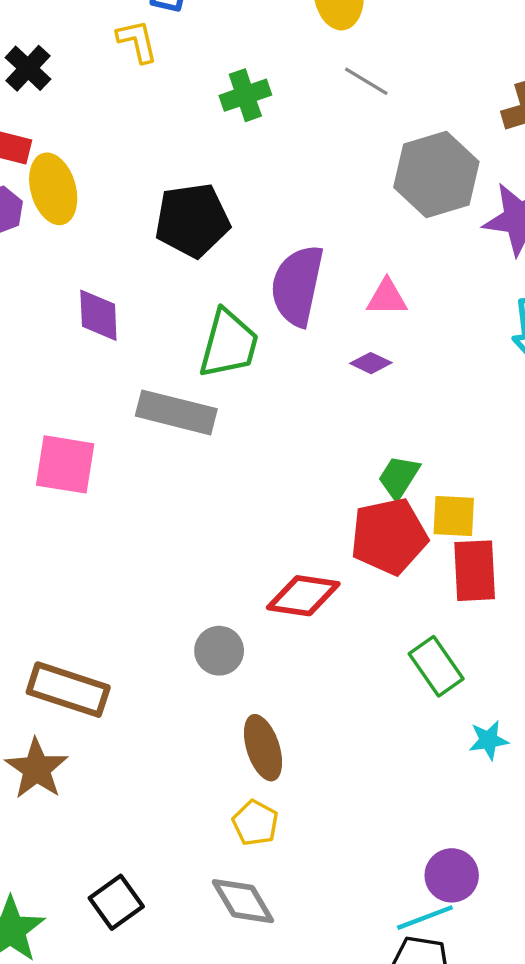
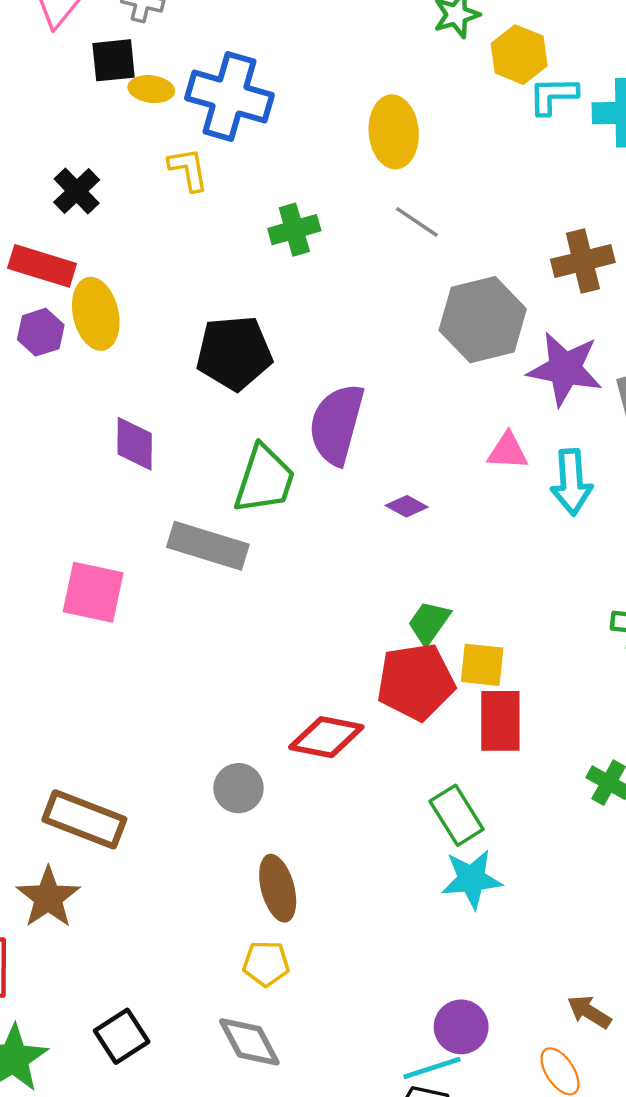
pink triangle: (387, 298) -> (508, 451), moved
cyan star: (489, 740) -> (472, 879), moved, size x1.5
yellow pentagon: (255, 823) -> (266, 964), turned -30

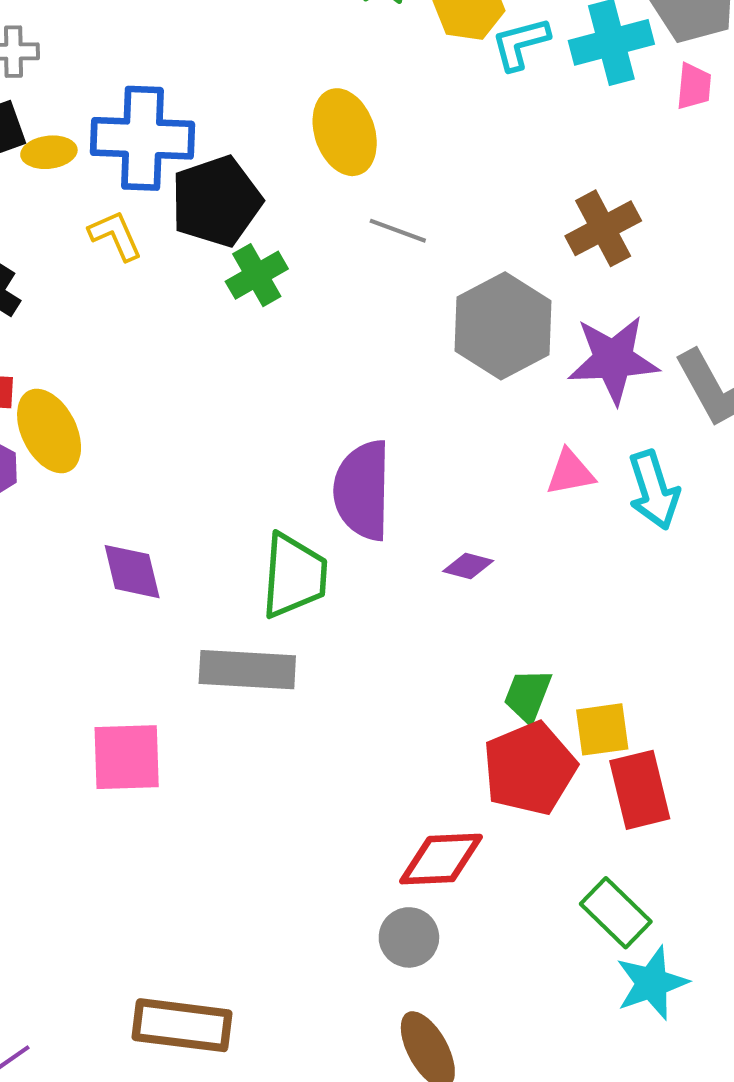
black pentagon: (234, 353) -> (216, 201), moved
gray circle: (239, 788) -> (409, 937), moved

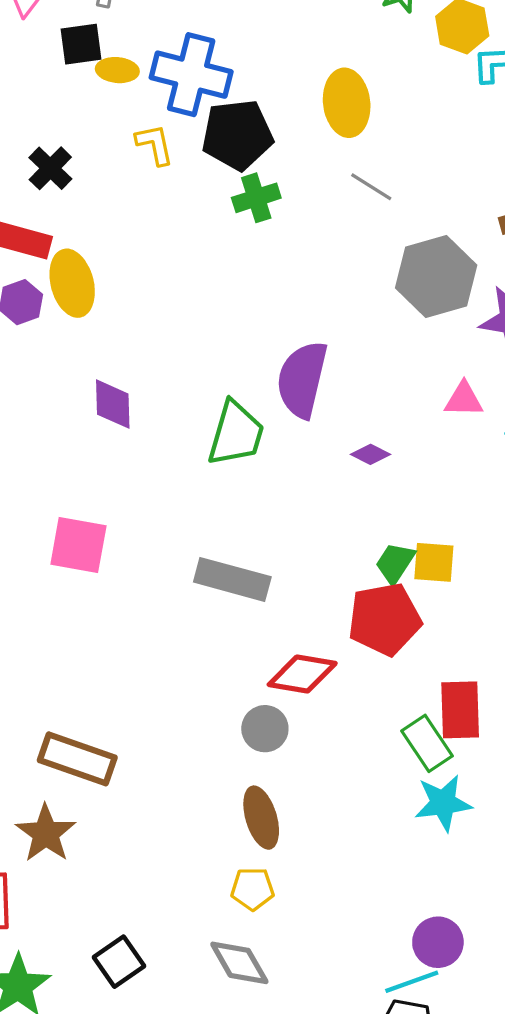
gray rectangle: (247, 670) -> (232, 579), moved
yellow square: (602, 729) -> (434, 562), moved
red rectangle: (640, 790) -> (460, 710), moved

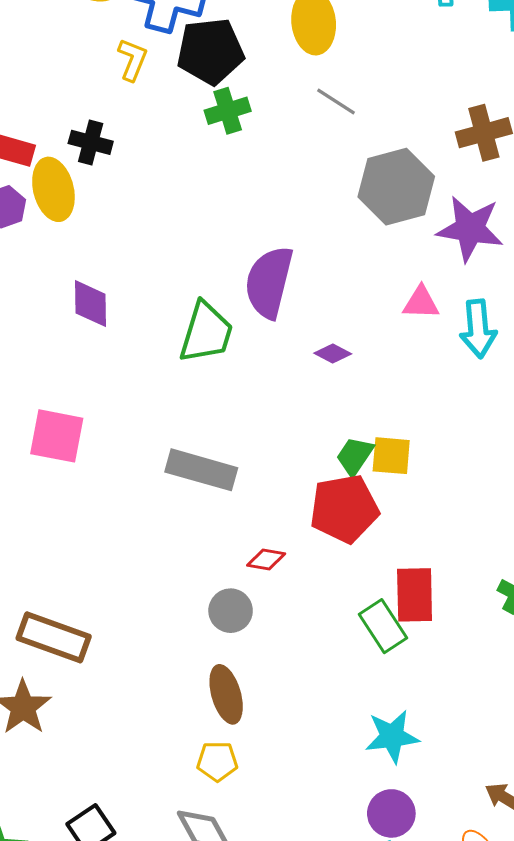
yellow L-shape: (155, 144) -> (132, 60), turned 33
black cross: (50, 168) -> (91, 142), moved, turned -30
red diamond: (302, 674) -> (266, 560), size x0.6
cyan star: (443, 803) -> (392, 737), moved

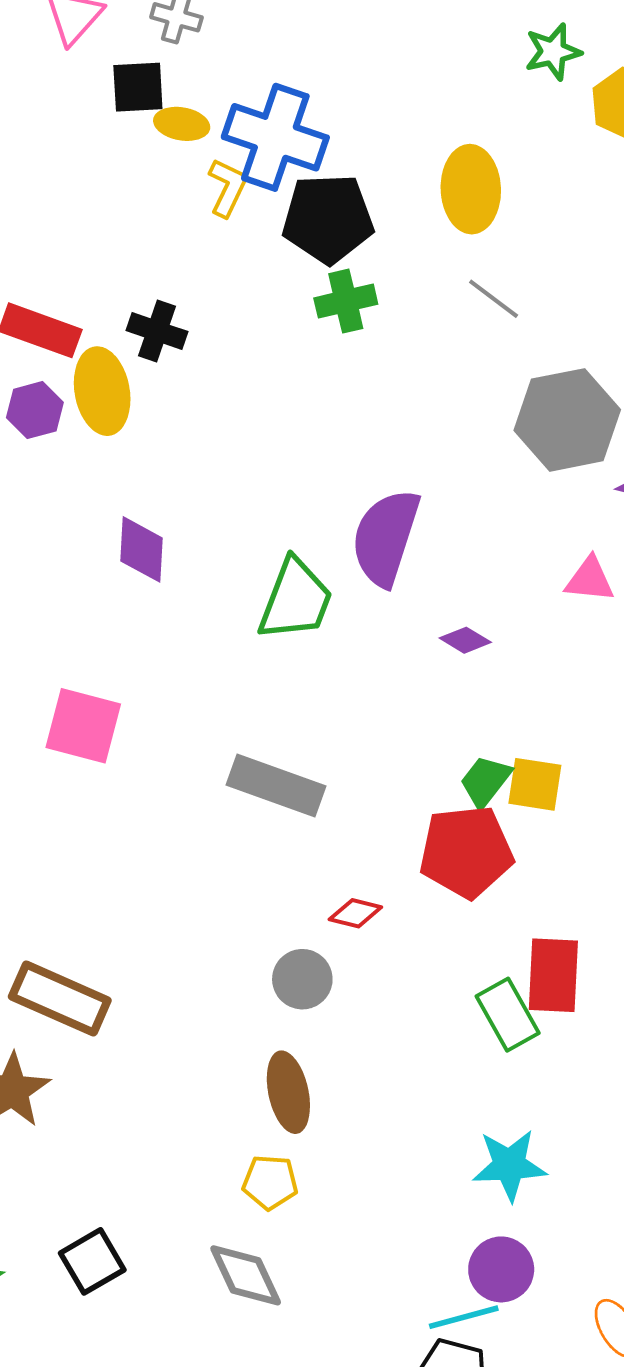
yellow L-shape: (132, 60) -> (228, 187), moved

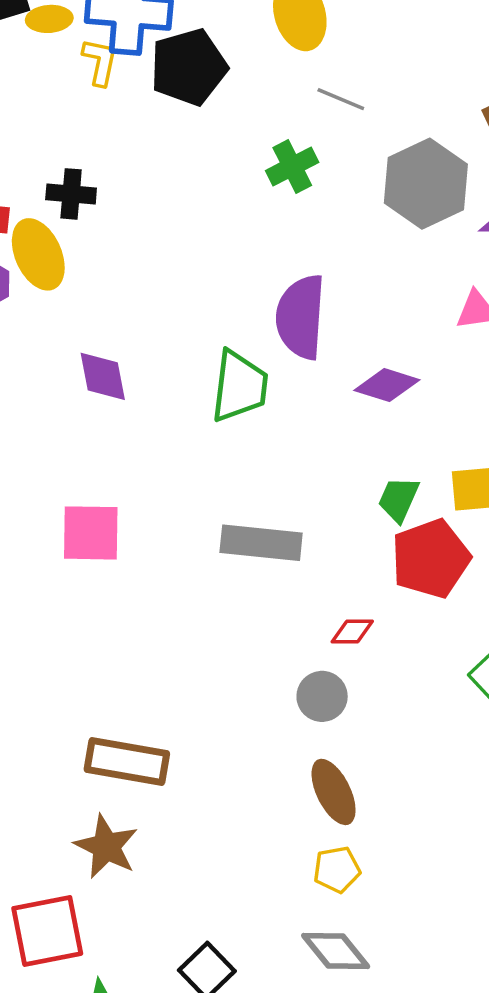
green cross: (346, 301) -> (292, 166), moved
purple diamond: (465, 640) -> (387, 385), size x1.5
green trapezoid: (485, 781) -> (399, 499), moved

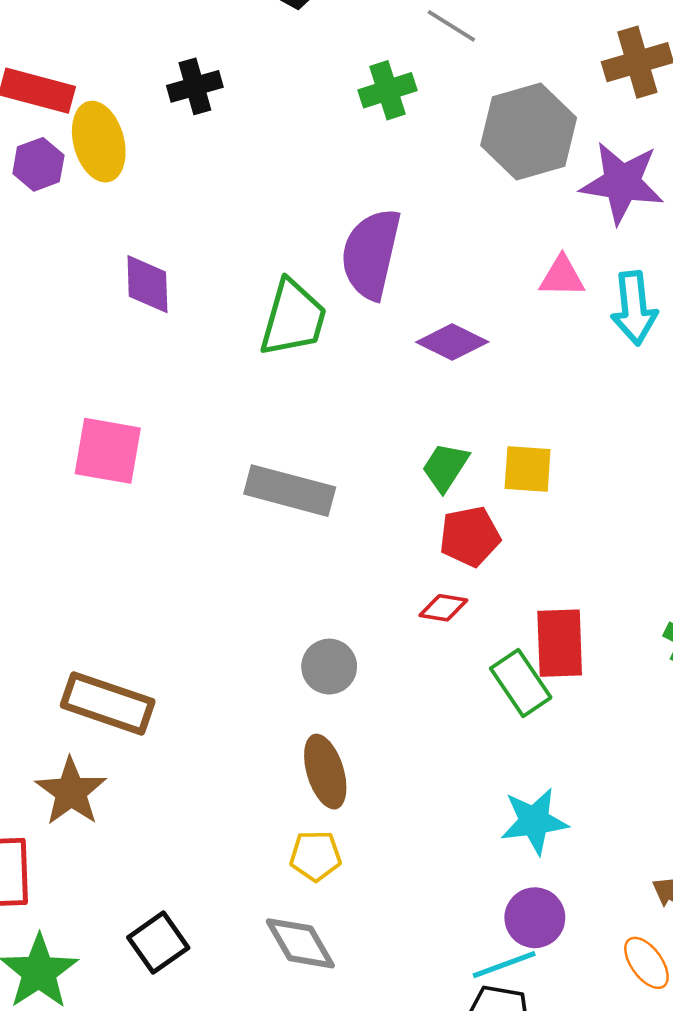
black cross: (71, 194) -> (195, 86), moved, turned -30
red pentagon: (431, 558) -> (470, 536), size x0.7
red diamond: (352, 631) -> (443, 608), moved

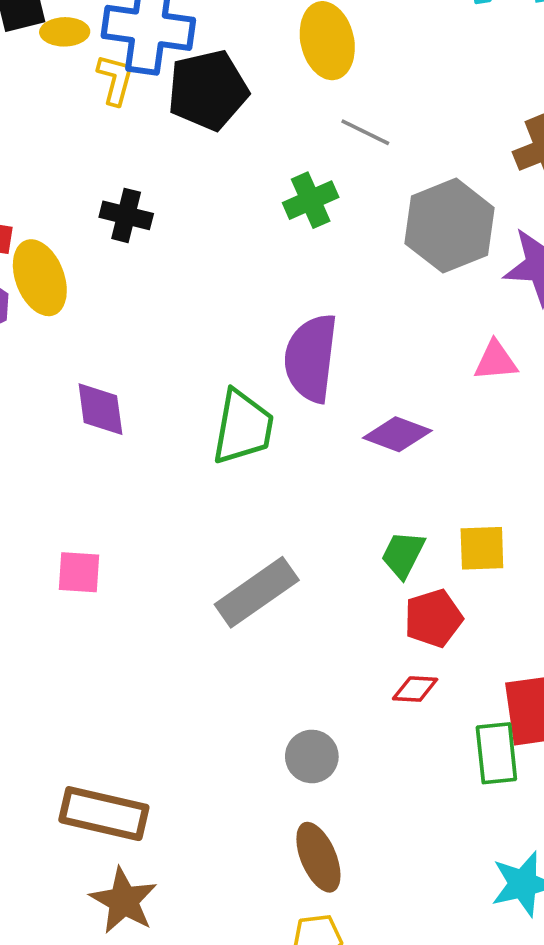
black cross: (195, 86) -> (126, 215), turned 36
pink square: (108, 451) -> (79, 572), size x0.7
gray rectangle: (290, 491) -> (257, 592), turned -44
green rectangle: (521, 683) -> (496, 753), turned 34
brown star: (71, 792) -> (124, 901), moved

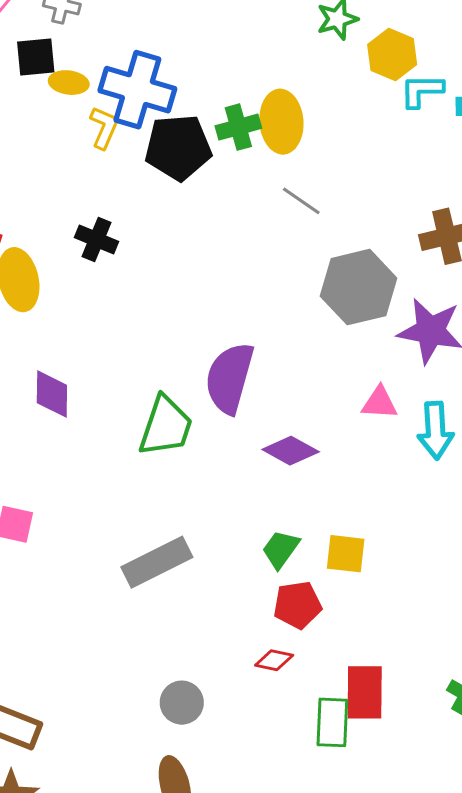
green cross: (311, 200) -> (238, 127), moved

